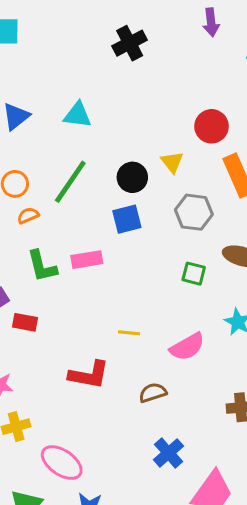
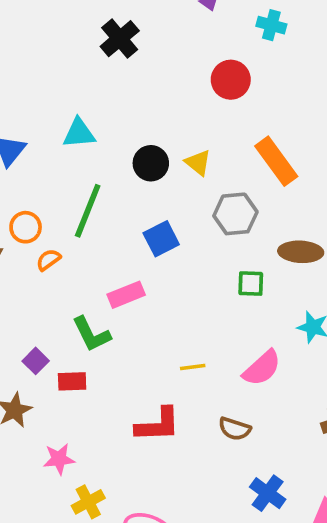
red circle: (212, 126) -> (231, 80), moved
black circle: (132, 177) -> (151, 163), moved
green L-shape: (42, 266) -> (91, 334), moved
brown semicircle: (153, 393) -> (235, 429), turned -132

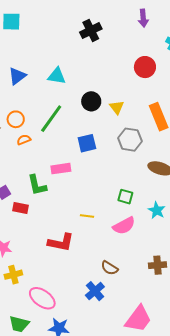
green square: (251, 284) -> (125, 197), moved
brown semicircle: (235, 429) -> (110, 268), moved
blue cross: (268, 493) -> (95, 291), moved

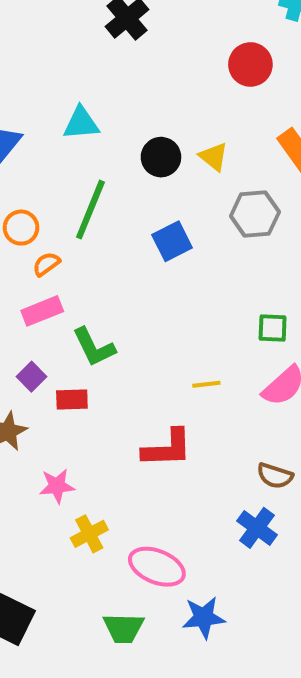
pink rectangle: (61, 169) -> (42, 311), moved

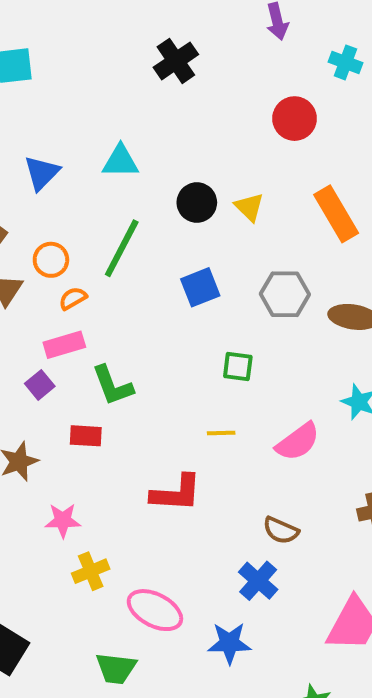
gray hexagon: (255, 214) -> (285, 294), moved
green square: (273, 328) -> (238, 366), moved
purple square: (32, 377) -> (40, 385), moved
blue star: (204, 617) -> (229, 643), moved

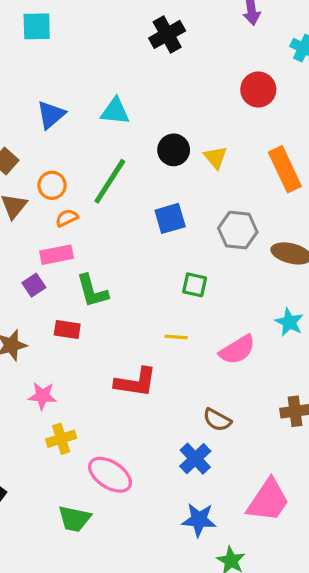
blue star: (229, 643) -> (199, 520), moved

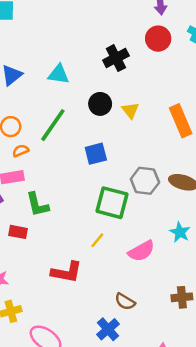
black cross: (167, 34) -> (116, 58), moved
red circle: (258, 90) -> (158, 39), moved
gray hexagon: (238, 230) -> (145, 181), moved
green square: (195, 285) -> (112, 203), size x1.8
yellow line: (176, 337) -> (97, 240), turned -56

